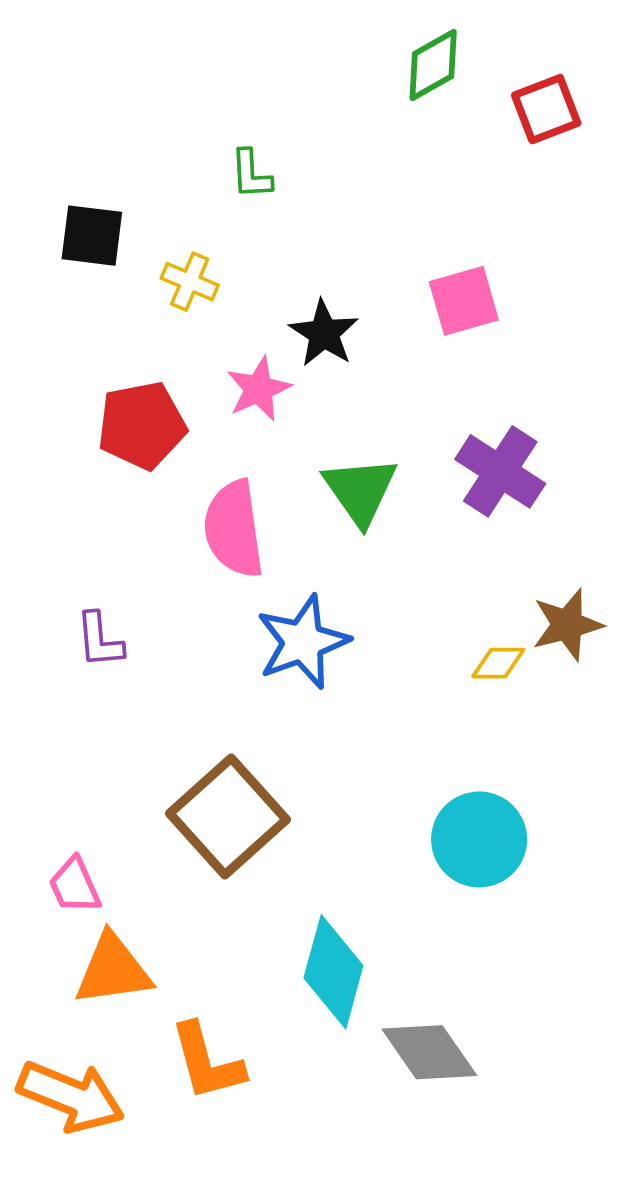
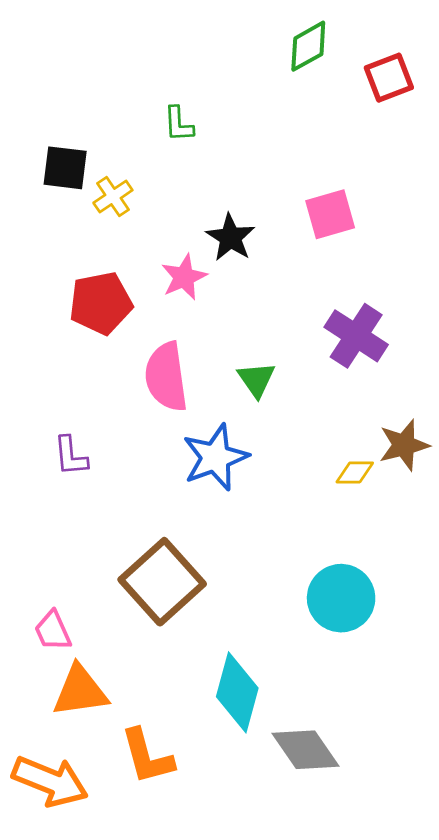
yellow cross: (190, 282) -> (113, 196), moved, turned 33
green triangle: (360, 491) -> (256, 380), moved, size x0.7

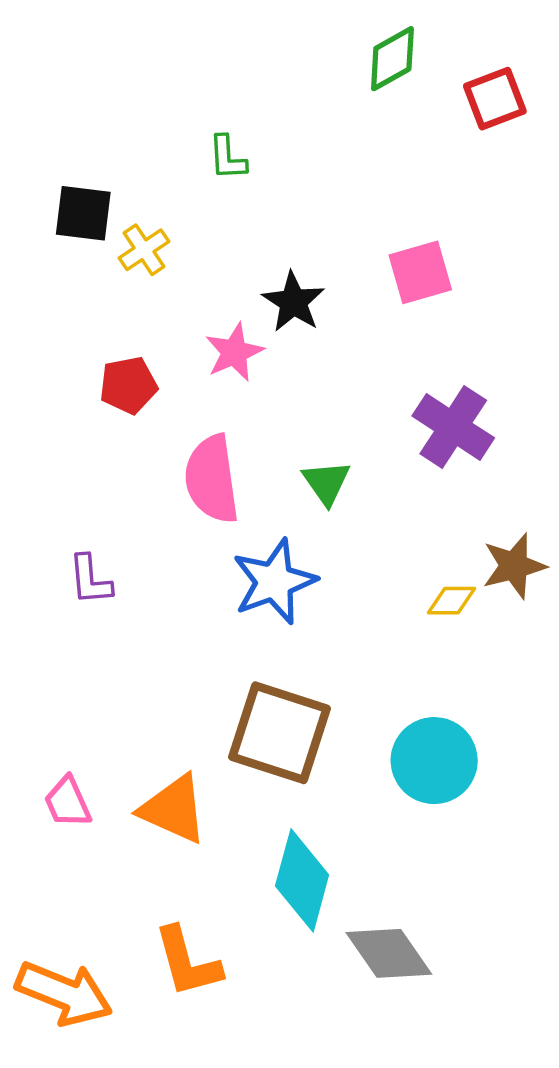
red pentagon: (101, 303) -> (128, 385), size x0.7
brown square: (162, 582) -> (280, 733), moved, turned -30
orange triangle: (80, 691) -> (174, 809), moved, turned 32

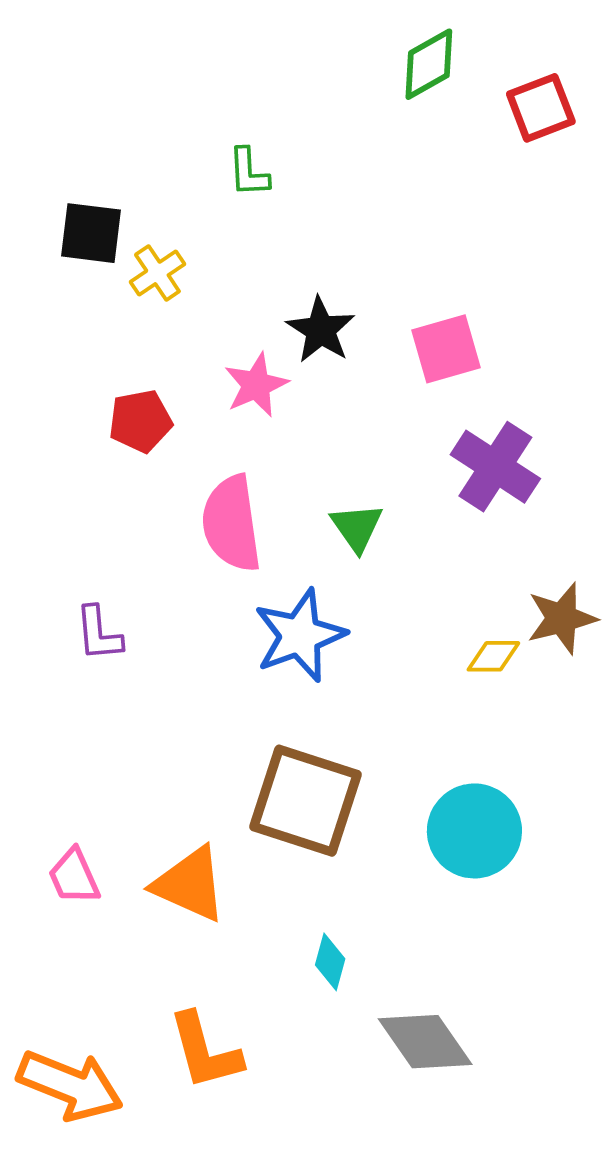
pink square: (420, 272) -> (446, 349), moved
cyan diamond: (302, 880) -> (330, 962), size x0.5

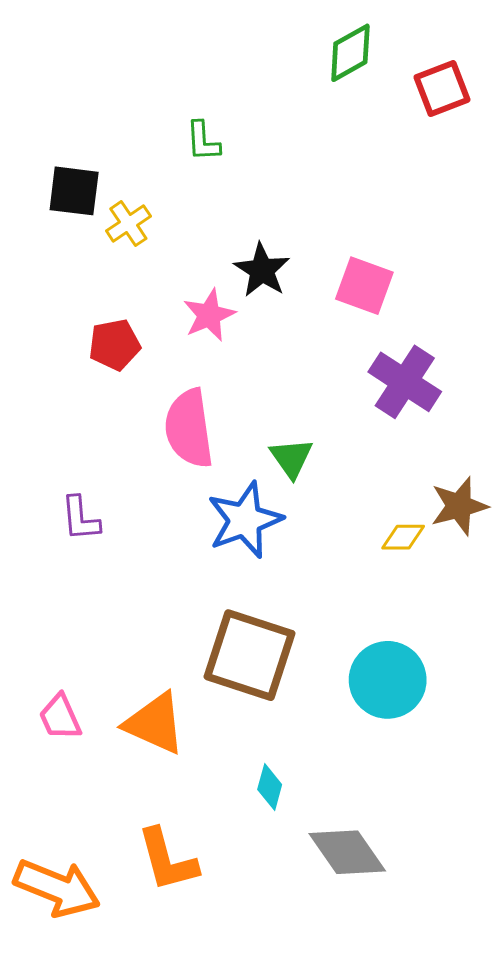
pink square: (446, 349) -> (364, 286), turned 36
green triangle: (357, 527) -> (291, 458), moved

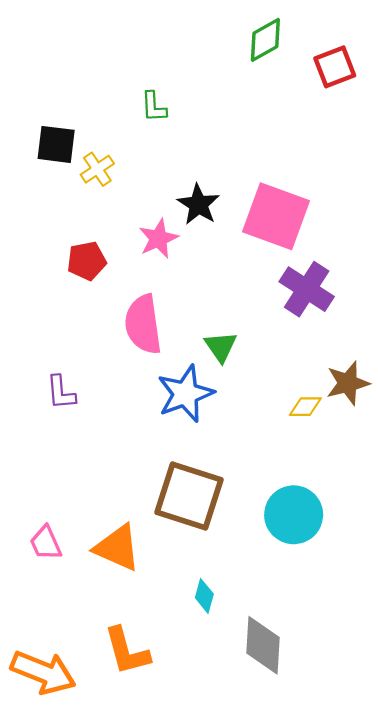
pink square: (364, 286) -> (276, 216), size x1.5
gray diamond: (347, 852) -> (263, 645), turned 38

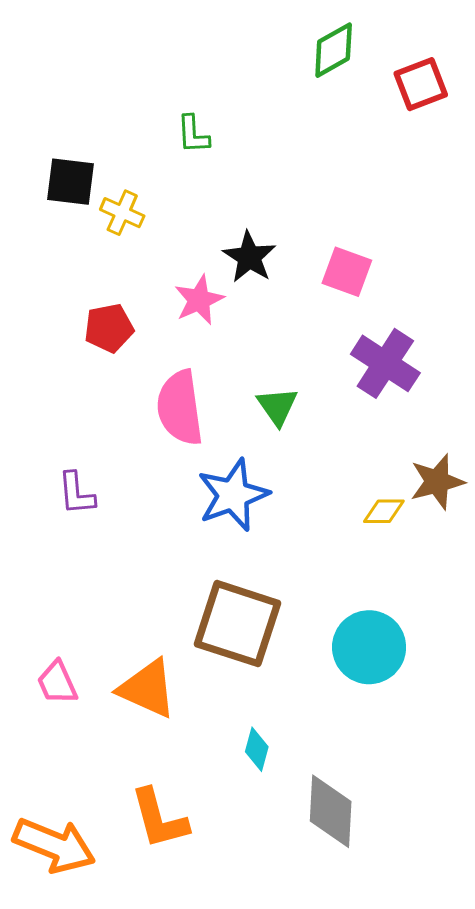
yellow cross: (97, 169) -> (122, 213), turned -32
pink square: (276, 216) -> (347, 272), size x0.6
green triangle: (221, 347) -> (277, 406), moved

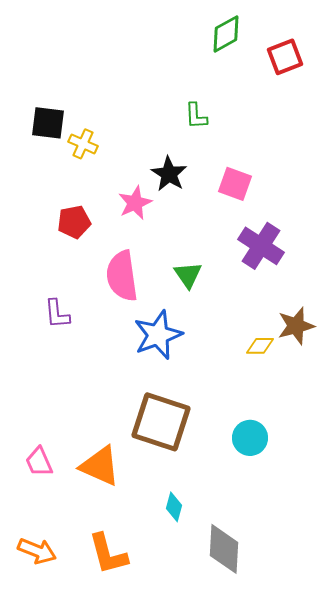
green L-shape: (193, 134) -> (196, 116), moved
purple L-shape: (76, 494) -> (57, 314), moved
cyan circle: (369, 647) -> (250, 438), size x0.7
orange arrow: (54, 845) -> (37, 551), moved, size x0.7

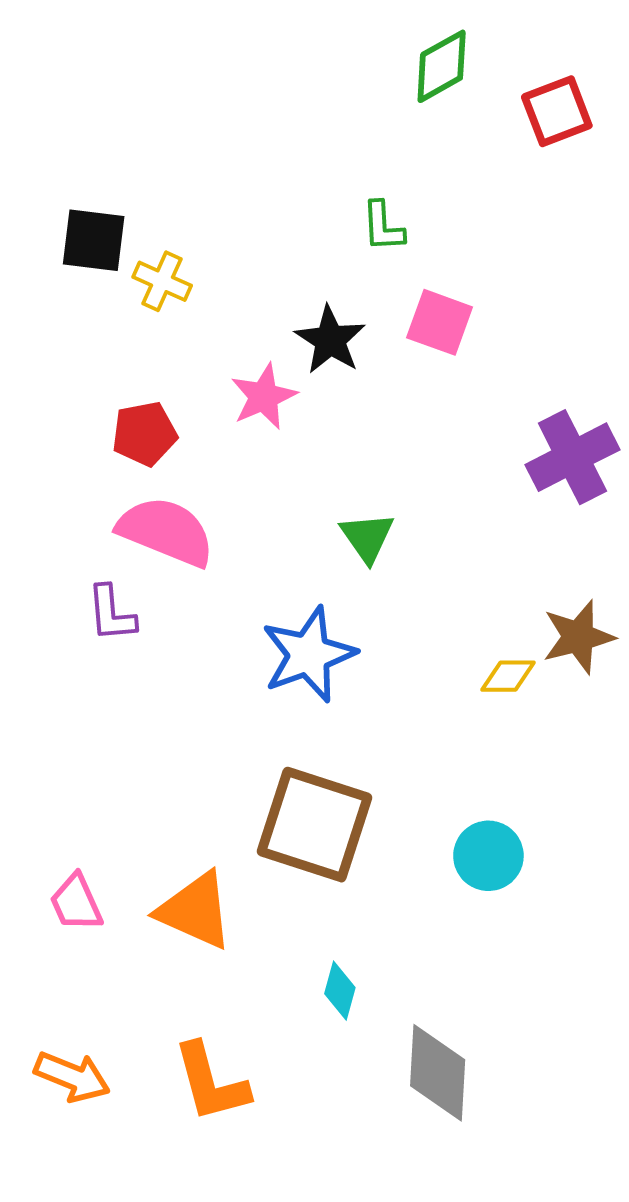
pink square: (235, 184) -> (440, 322), moved
purple cross: (261, 246) -> (572, 457), moved, turned 30
pink semicircle: (122, 276) -> (166, 531), moved, turned 120

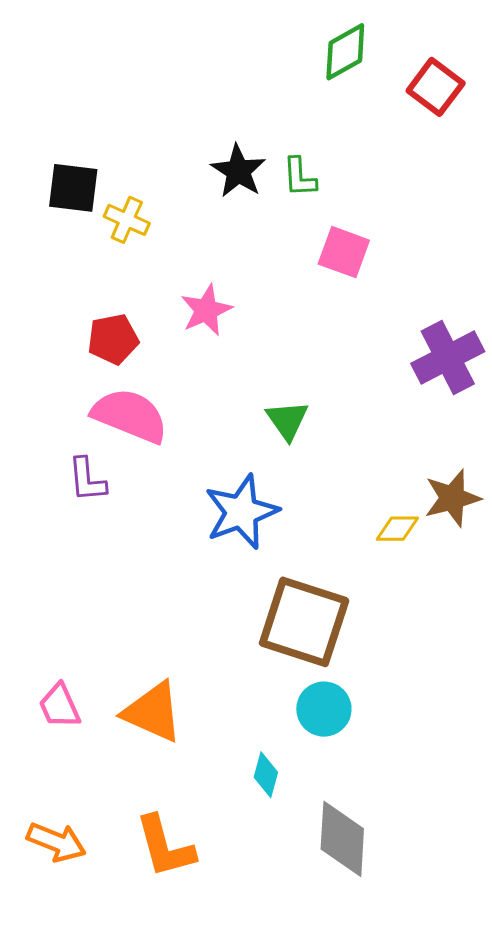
red square: (557, 111) -> (436, 87), turned -32
black star: (330, 340) -> (238, 171), moved
brown square: (314, 825) -> (304, 622), moved
cyan circle: (488, 856) -> (324, 709), moved

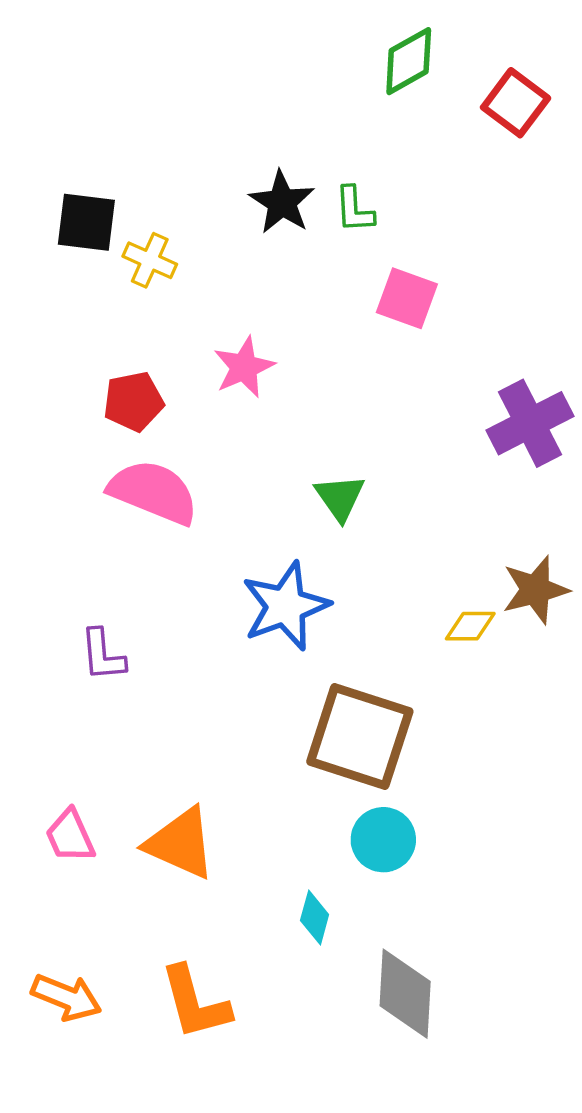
purple L-shape: (87, 480) -> (103, 655), moved

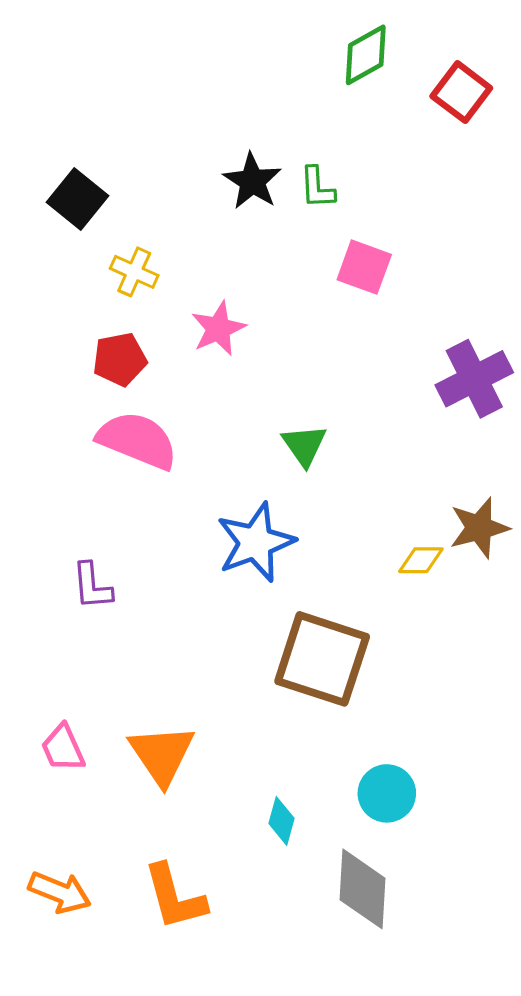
black square: (86, 222) -> (77, 199), turned 32
yellow cross: (150, 260) -> (134, 272), moved
cyan circle: (383, 840) -> (387, 793), moved
orange triangle: (181, 843) -> (162, 755), turned 32

